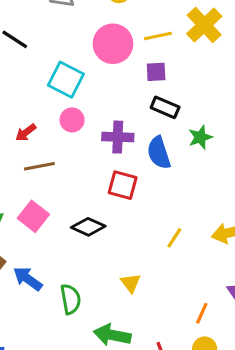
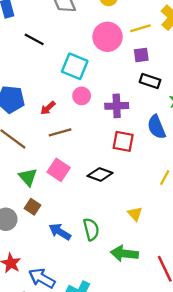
blue semicircle: (159, 153) -> (157, 127), moved
blue arrow: (28, 279) -> (60, 232), moved

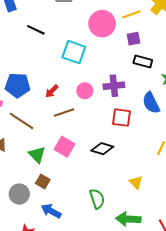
pink circle: (82, 96) -> (85, 91), moved
blue arrow: (60, 232) -> (51, 211), moved

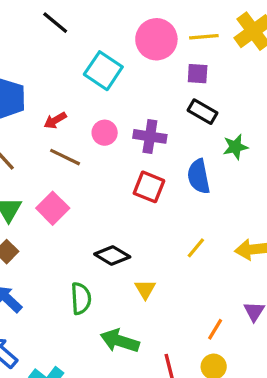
brown line: (64, 113) -> (65, 157), turned 30
black diamond: (102, 149) -> (112, 256), moved

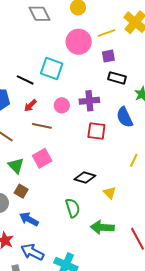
black line: (55, 23) -> (25, 80), moved
pink square: (53, 208) -> (42, 158), turned 30

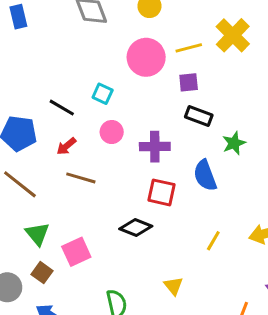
cyan square: (52, 68) -> (103, 94), size x0.6
pink circle: (62, 105) -> (112, 132), moved
pink square: (42, 158) -> (76, 252), moved
black diamond: (85, 178) -> (136, 227), moved

